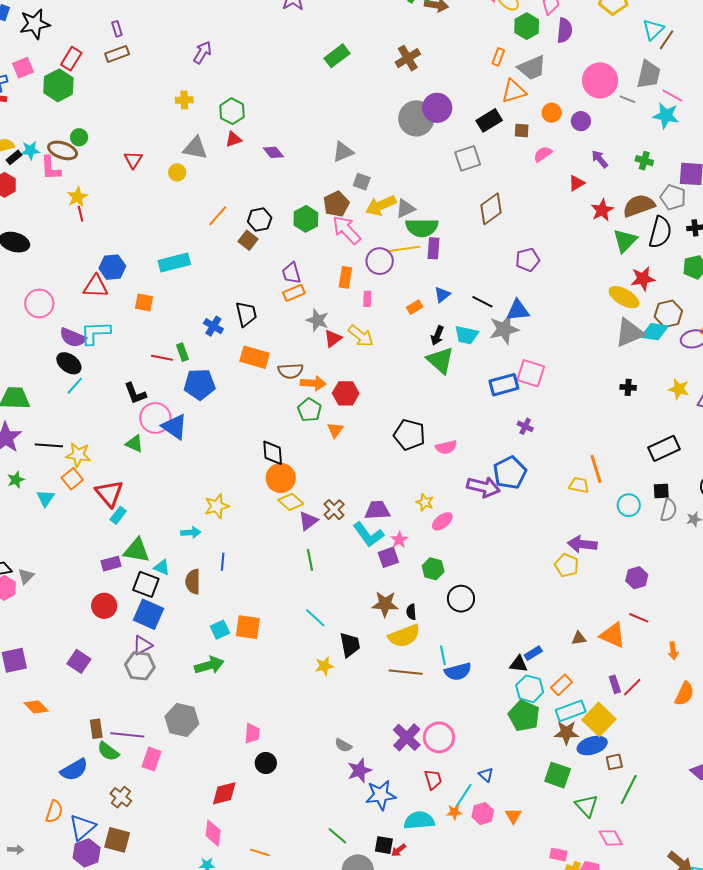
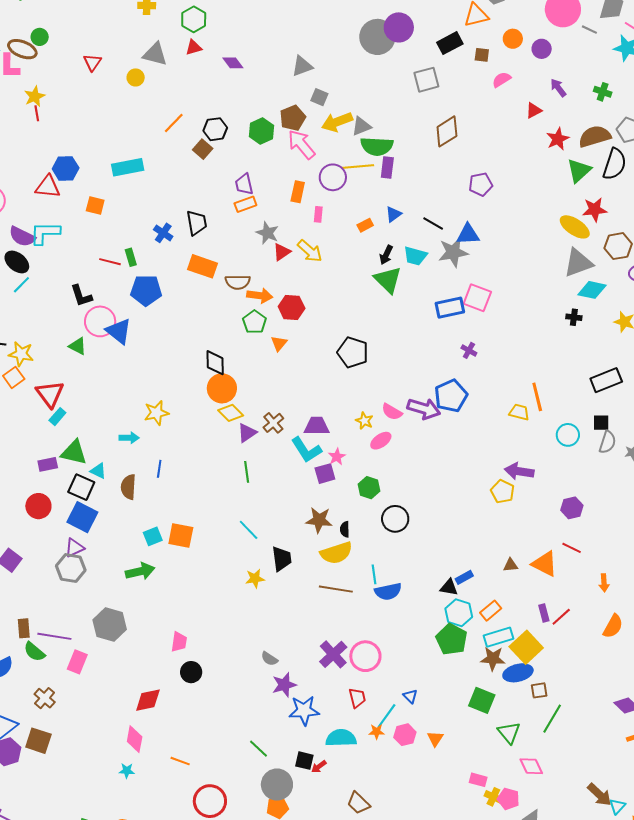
cyan diamond: (654, 332) -> (592, 290), moved
pink semicircle: (446, 447) -> (392, 412), moved, turned 40

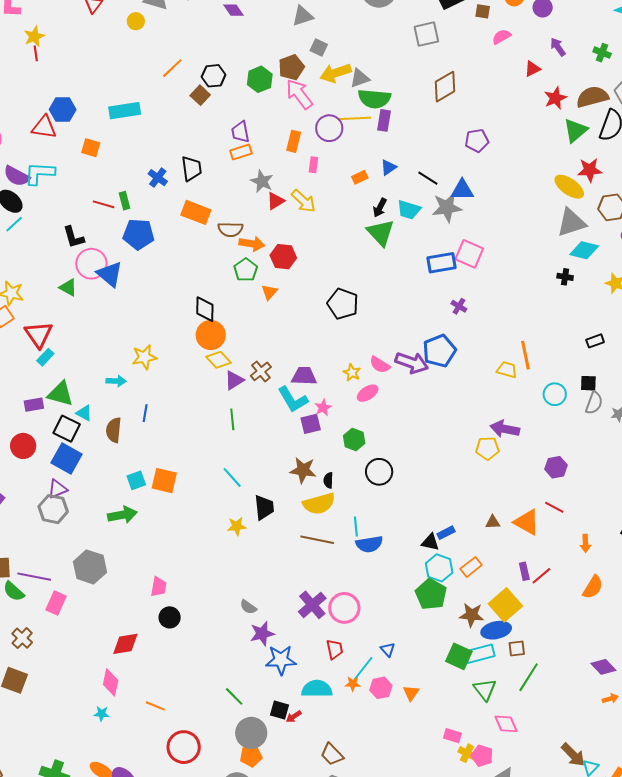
black rectangle: (606, 380) -> (595, 341), size x0.6
yellow pentagon: (503, 491) -> (487, 448), turned -30
cyan rectangle: (498, 637) -> (480, 654), moved

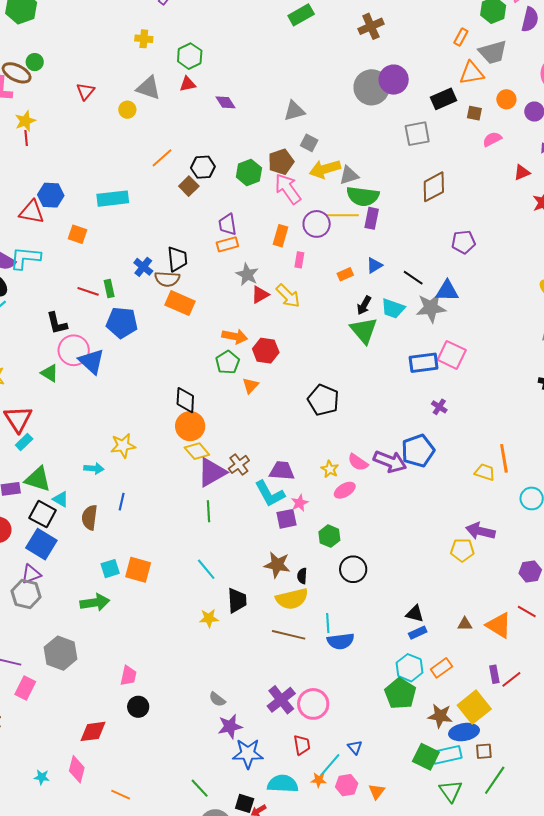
brown semicircle: (230, 229) -> (167, 279), moved
purple triangle: (234, 380) -> (212, 472), size x1.5
black triangle: (430, 542) -> (415, 614), moved
cyan star: (102, 714) -> (42, 777), moved

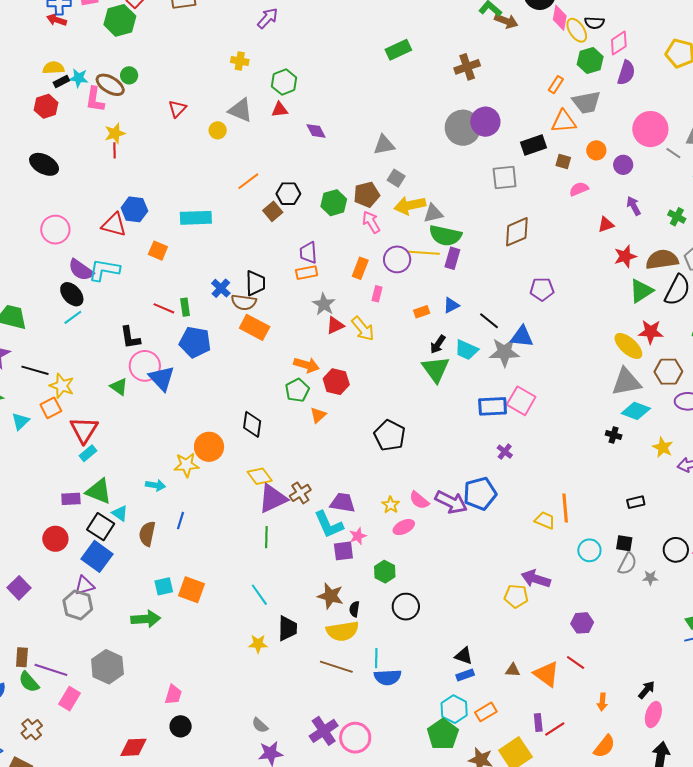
pink arrow: (288, 189) -> (371, 222), size x0.7
orange circle: (190, 426) -> (209, 447), moved

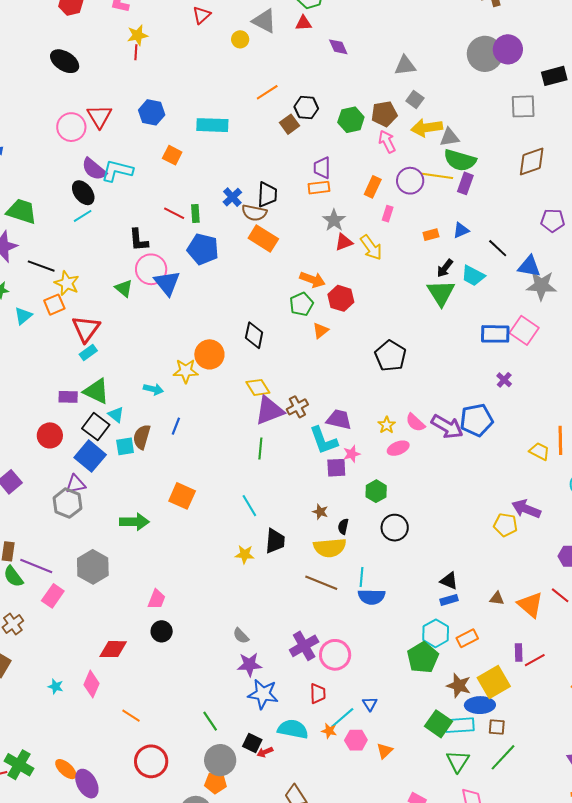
red triangle: (114, 225) -> (99, 116), moved, turned 40
gray star: (504, 352) -> (541, 286), moved
cyan square: (164, 586) -> (125, 446), moved
brown star: (330, 596) -> (320, 512), size x0.6

